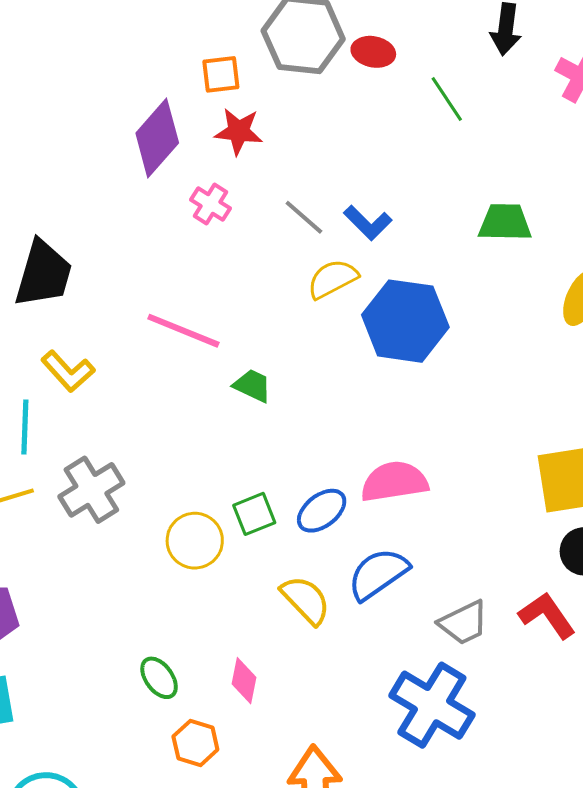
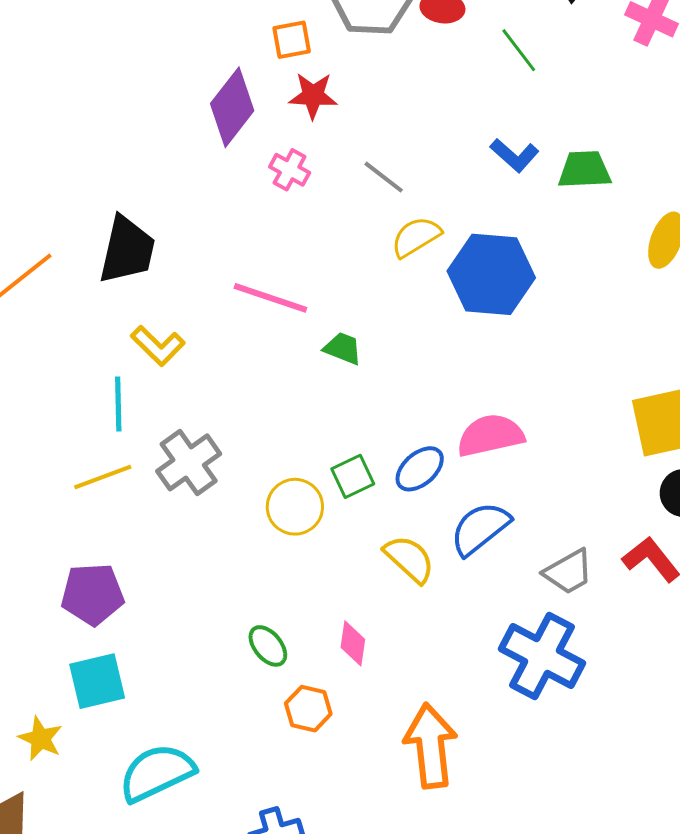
blue L-shape: (368, 223) -> (514, 155), moved

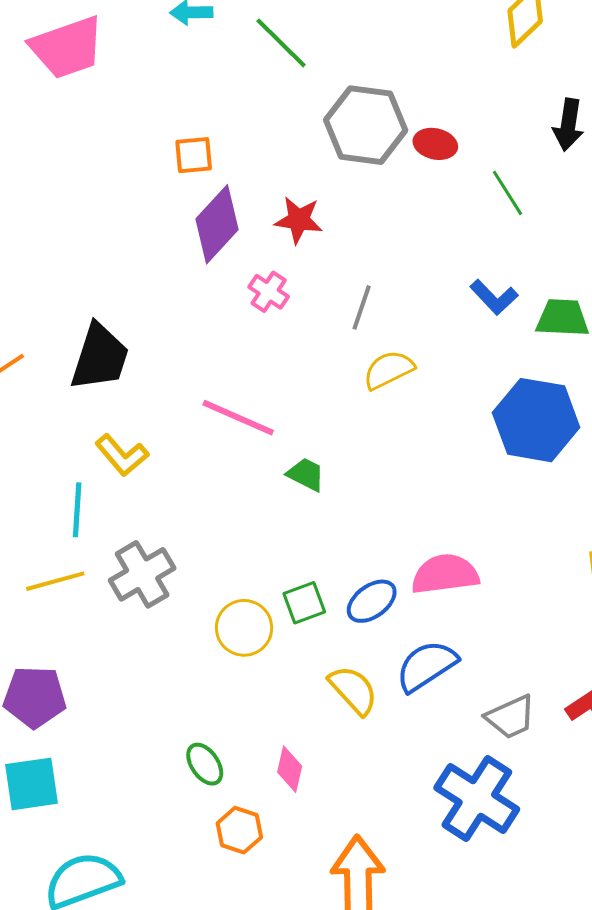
orange square: (292, 40) -> (194, 155), moved
gray line: (384, 177) -> (362, 307), turned 66
blue hexagon: (491, 274) -> (536, 420), moved

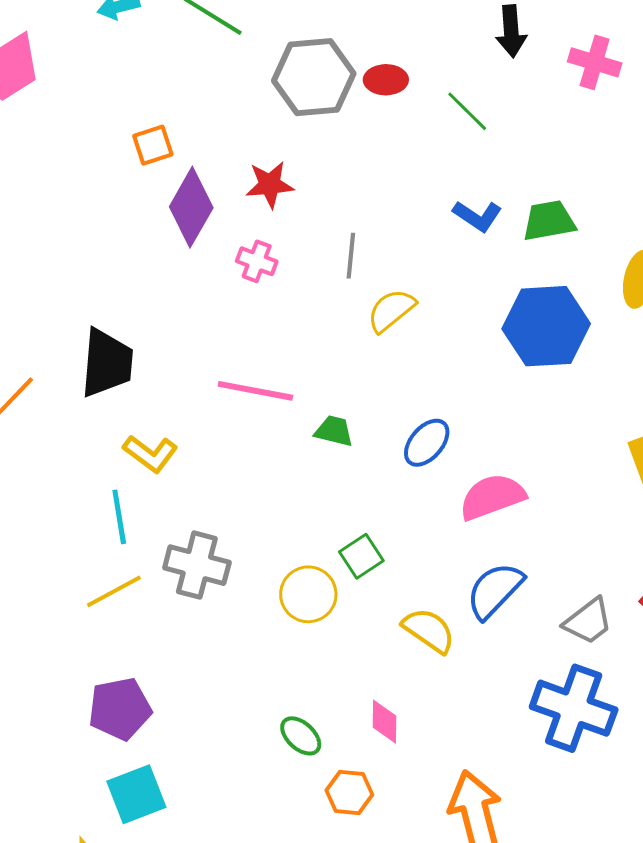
gray cross: (142, 574) -> (197, 565), turned -32
blue ellipse: (372, 601) -> (427, 443), moved

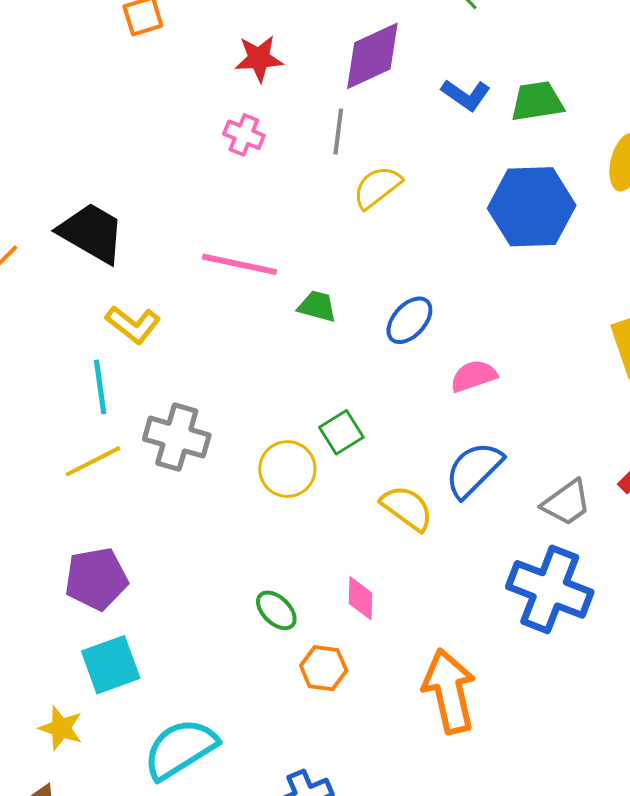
purple diamond: (191, 207) -> (372, 56), moved, turned 34
black trapezoid: (107, 363) -> (92, 233), turned -66
pink semicircle: (492, 497) -> (474, 376), size x0.7

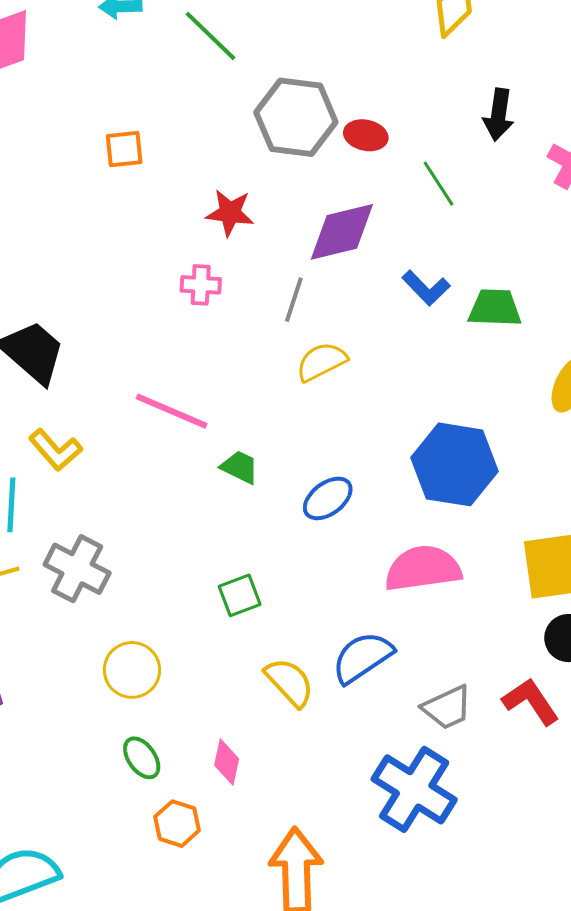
pink cross: (244, 135) -> (201, 285), turned -30
blue hexagon: (532, 207) -> (454, 464), moved
pink semicircle: (474, 376) -> (423, 568), moved, size x1.6
yellow circle: (287, 469) -> (132, 670), moved

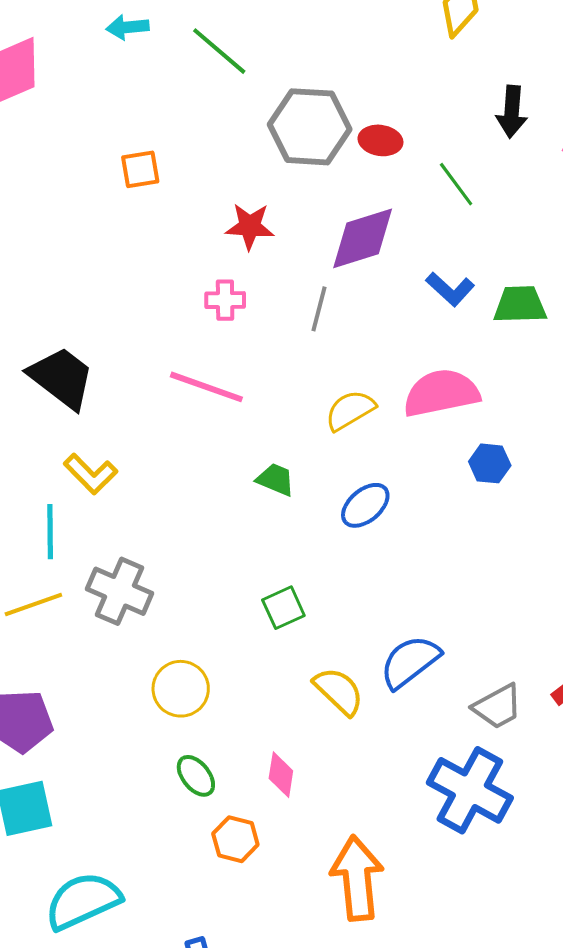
yellow semicircle: (321, 362) -> (350, 410), moved
pink line: (172, 411) -> (206, 387), moved
blue hexagon: (454, 464) -> (490, 463), size x0.5
pink semicircle: (423, 568) -> (441, 393), moved

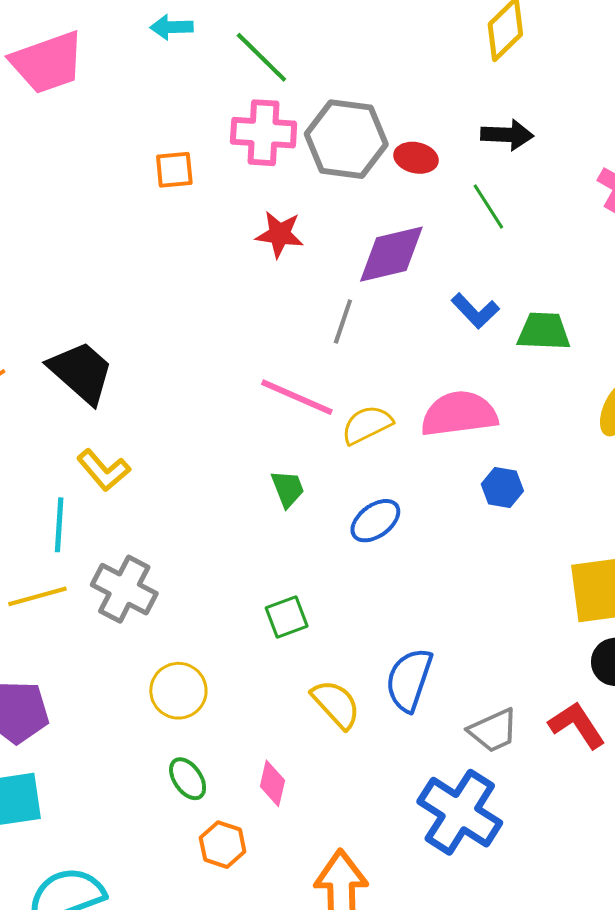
black arrow: (512, 112) -> (507, 135), moved, turned -96
pink cross: (225, 300) -> (264, 133), moved, size x1.6
pink line: (206, 387) -> (297, 397), moved
green trapezoid: (276, 480) -> (288, 489), turned 42
blue semicircle: (410, 662) -> (409, 680), turned -38

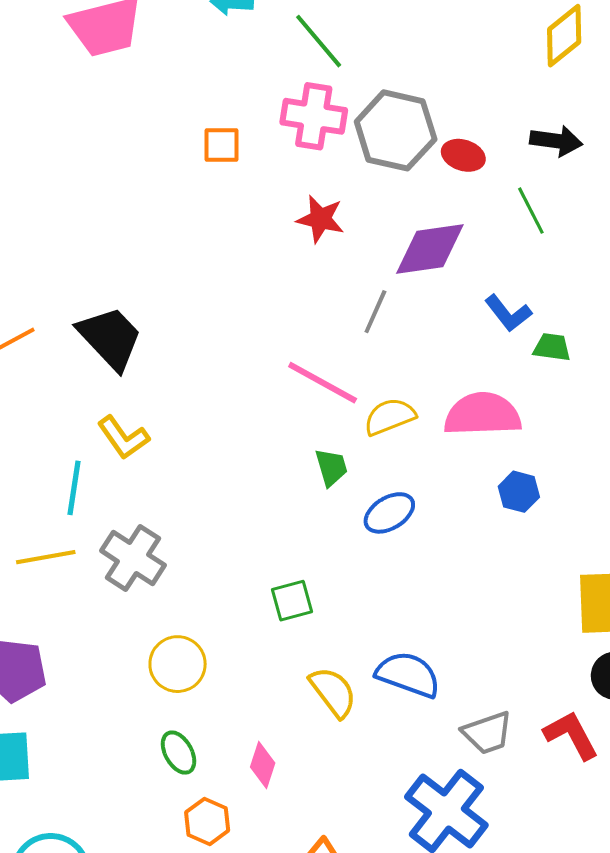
green trapezoid: (544, 331) -> (552, 347), moved, size x0.7
green trapezoid: (288, 489) -> (331, 467), moved
blue semicircle: (409, 680) -> (408, 674), turned 86

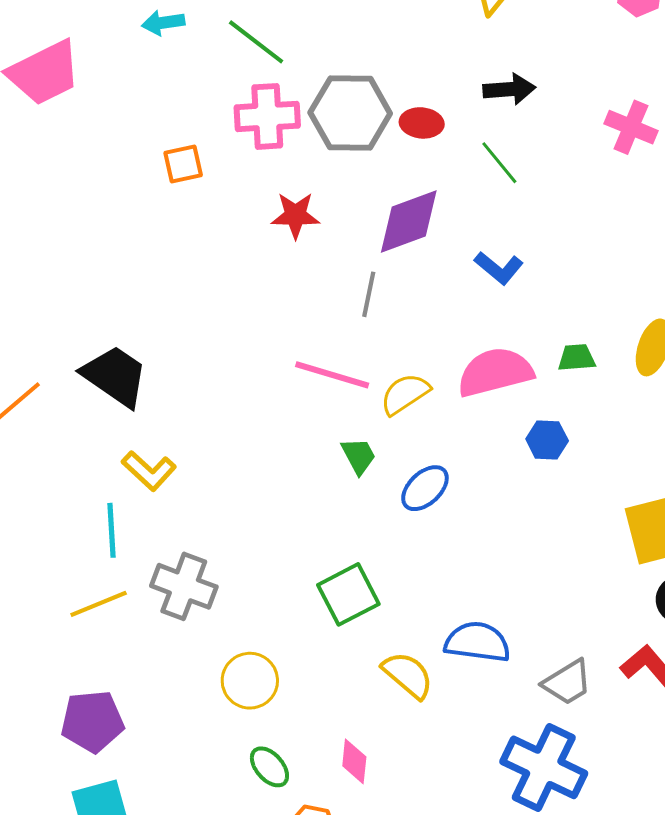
green trapezoid: (552, 347) -> (577, 358), moved
green square: (292, 601) -> (348, 594), size x1.4

